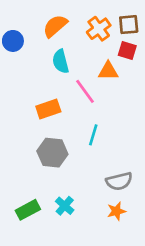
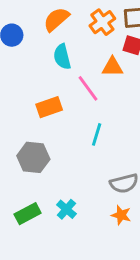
gray hexagon: (52, 153) -> (33, 157), moved
orange star: (116, 211) -> (121, 215), turned 30

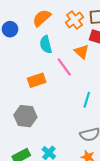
orange triangle: (112, 67) -> (82, 52), turned 42
cyan line: (97, 134) -> (87, 100), moved

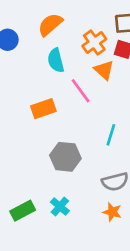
orange cross: (74, 20) -> (94, 43), moved
gray hexagon: (25, 116) -> (65, 157), moved

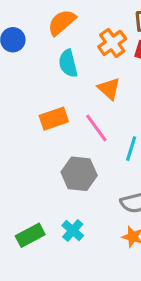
orange triangle: (104, 70) -> (109, 89), moved
pink line: (81, 91) -> (96, 128), moved

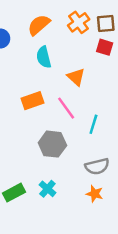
orange cross: (112, 43) -> (79, 22), moved

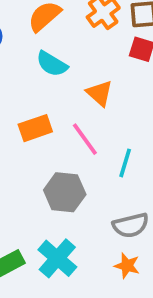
cyan semicircle: (44, 57) -> (52, 64), turned -45
cyan cross: (47, 189) -> (57, 258), size x1.5

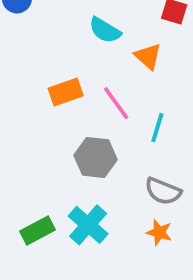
cyan semicircle: (52, 64) -> (105, 30), moved
orange triangle: (100, 93) -> (148, 56), moved
gray semicircle: (131, 225) -> (163, 191), turned 36

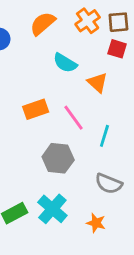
orange star: (159, 232) -> (96, 223), moved

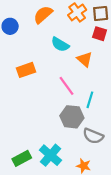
orange rectangle: (36, 109) -> (26, 70), moved
gray hexagon: (58, 158) -> (72, 117), moved

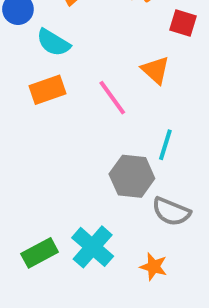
cyan semicircle: (60, 44) -> (53, 43), moved
pink line: (66, 86) -> (112, 98), moved

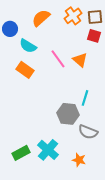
orange rectangle: (47, 90) -> (25, 70), turned 54
pink line: (112, 98) -> (58, 59), moved

